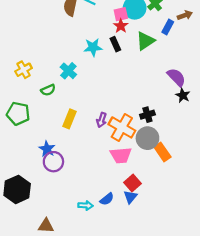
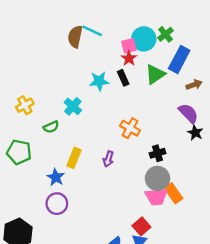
brown arrow: (185, 15) -> (194, 85), moved
blue rectangle: (168, 27) -> (179, 59), size x1.6
orange cross: (122, 127) -> (130, 128), moved, size x0.7
blue star: (47, 149) -> (56, 177), moved
pink trapezoid: (121, 155) -> (156, 197), moved

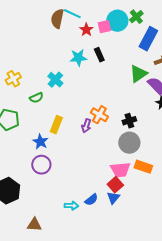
red star: (129, 58) -> (86, 30), moved
green triangle: (155, 74) -> (138, 74), moved
orange cross: (130, 128) -> (99, 115), moved
orange rectangle: (173, 193) -> (143, 167), moved, turned -36
pink trapezoid: (156, 197) -> (120, 170), moved

